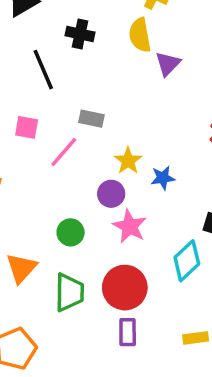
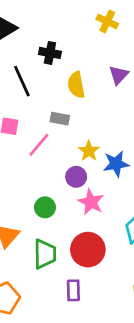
yellow semicircle: (140, 35) -> (76, 85), moved
blue star: (163, 178) -> (116, 164), size x1.4
purple rectangle: (128, 332) -> (73, 290), moved

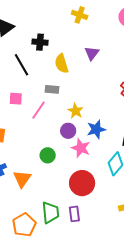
blue star: (116, 164) -> (96, 129), moved
green trapezoid: (45, 254) -> (50, 212), moved

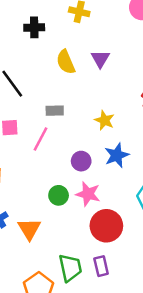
black cross: (40, 42) -> (34, 27), moved
yellow semicircle: (62, 64) -> (66, 62), moved
yellow star: (76, 111) -> (105, 120), moved
pink star: (81, 148) -> (88, 194), moved

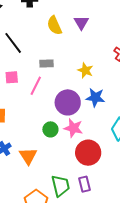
blue star: (117, 155) -> (95, 98), turned 30
purple circle: (81, 161) -> (68, 102), size x1.6

